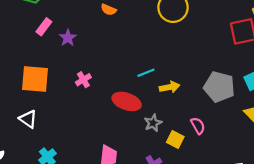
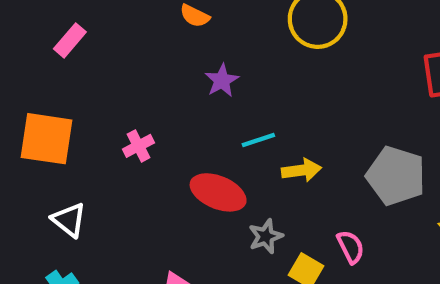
purple star: (68, 38) -> (222, 80), moved
white triangle: (28, 119) -> (69, 220), moved

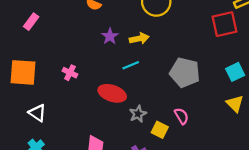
pink cross: (138, 146) -> (70, 73), turned -32
yellow arrow: (301, 170) -> (139, 38), moved
gray pentagon: (396, 176) -> (185, 73), moved

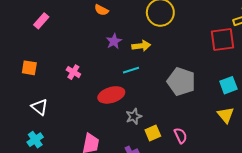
orange square: (23, 72) -> (29, 68), size x0.6
red ellipse: (112, 93) -> (111, 95), turned -40
pink semicircle: (182, 116) -> (181, 136), moved
yellow square: (160, 130) -> (153, 133), turned 35

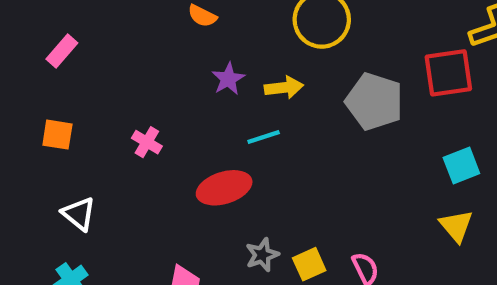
pink rectangle: (41, 21) -> (62, 51), moved
gray pentagon: (181, 82) -> (374, 101), moved
gray star: (134, 116) -> (262, 255), moved

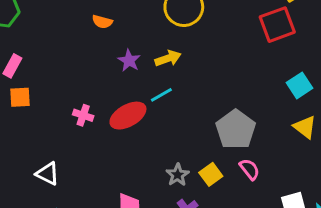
gray pentagon: (374, 101) -> (236, 130), moved, turned 30
orange square: (57, 135) -> (20, 97), moved
red ellipse: (224, 188) -> (128, 116), moved

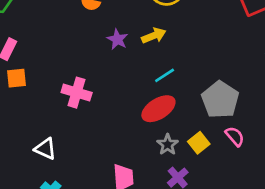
cyan line: (161, 95) -> (165, 75), moved
pink cross: (83, 115) -> (77, 93), size x1.5
red ellipse: (128, 116) -> (158, 109), moved

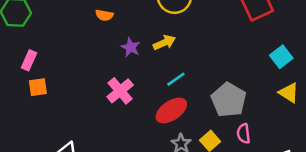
pink cross: (77, 93) -> (120, 91), moved, turned 36
pink semicircle: (235, 136) -> (244, 134), turned -144

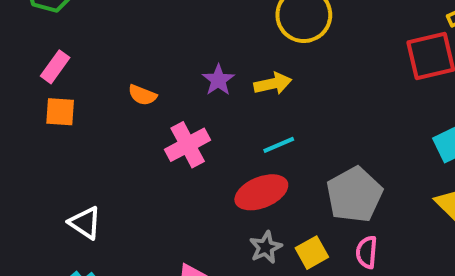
orange semicircle: (104, 15) -> (142, 95), moved

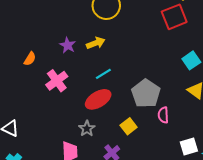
orange semicircle: (142, 95) -> (30, 59), turned -72
gray star: (266, 247) -> (87, 129), moved
pink semicircle: (367, 252) -> (163, 115), moved

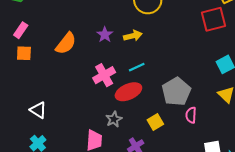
orange semicircle: (30, 59) -> (66, 43), size x1.6
pink cross: (57, 81) -> (104, 75), moved

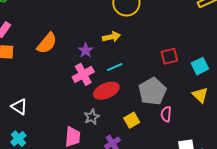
red square: (214, 19) -> (169, 56), moved, size x0.7
purple star: (105, 35) -> (86, 50), moved

